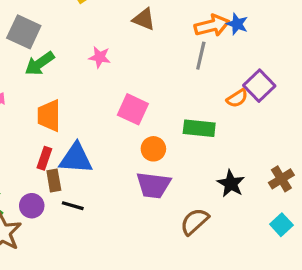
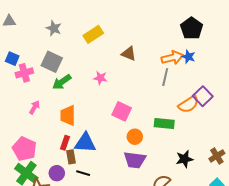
orange semicircle: (237, 98) -> (188, 104), size x1.5
black star: (231, 184) -> (184, 159), turned 30

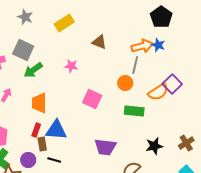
orange circle: (135, 137) -> (125, 83), moved

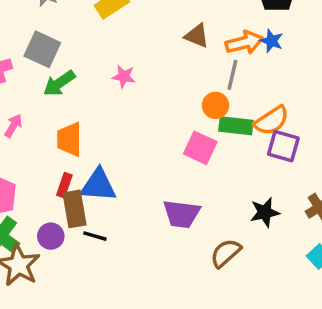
brown triangle: (99, 42) -> (197, 36), moved
purple square: (172, 84) -> (283, 146), moved, turned -30
pink square: (92, 99) -> (200, 148), moved
green rectangle: (134, 111) -> (236, 126), moved
brown rectangle: (42, 144) -> (75, 209), size x1.5

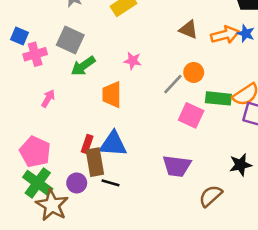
gray line: (232, 75) -> (173, 84), moved, turned 30
orange circle: (215, 105) -> (194, 72), moved
orange trapezoid: (69, 139) -> (112, 95), moved

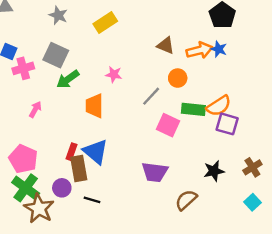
orange circle: (194, 72) -> (178, 78), moved
blue triangle: (113, 144) -> (96, 152), turned 36
black line: (111, 183) -> (92, 200), moved

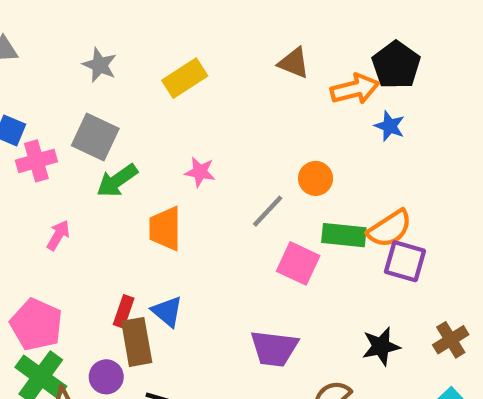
brown triangle: (166, 45) -> (294, 63), moved
orange arrow: (199, 50) -> (355, 89), moved
blue triangle: (96, 152) -> (167, 311), size x0.7

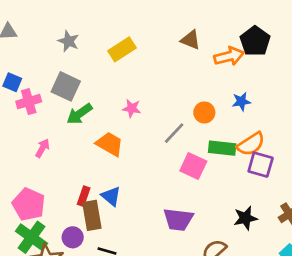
blue star: (390, 126) -> (241, 102), moved, turned -30
orange trapezoid: (165, 229) -> (110, 144), turned 120

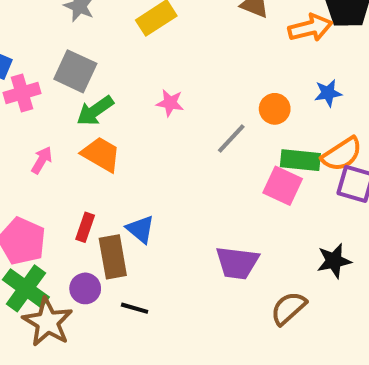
orange trapezoid: (110, 144) -> (101, 154), moved
pink square: (193, 166) -> (283, 186), moved
red rectangle: (84, 196) -> (85, 227), moved

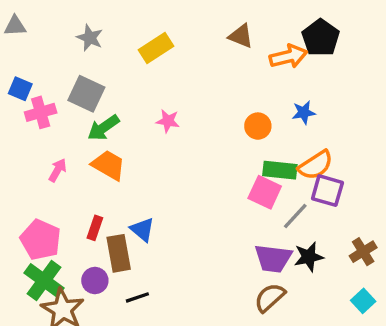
gray line: (231, 138) -> (295, 216), moved
purple trapezoid: (237, 263) -> (273, 258), moved
black line: (135, 308) -> (137, 297), turned -35

